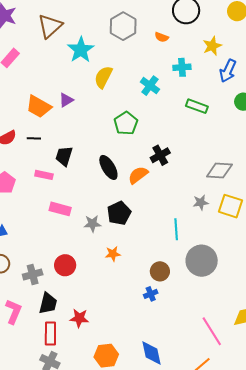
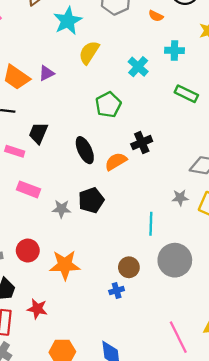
orange star: (113, 254) -> (65, 265), moved, size x1.8

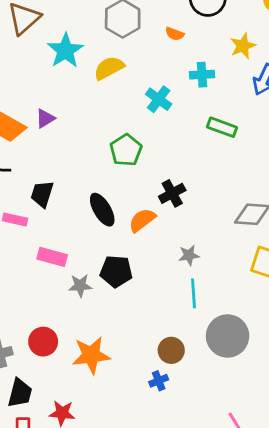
yellow semicircle: (89, 52) -> (109, 68), moved, turned 35
pink rectangle: (28, 189) -> (52, 257), moved
gray star: (180, 198) -> (189, 255), moved
black pentagon: (91, 200) -> (116, 271), turned 30

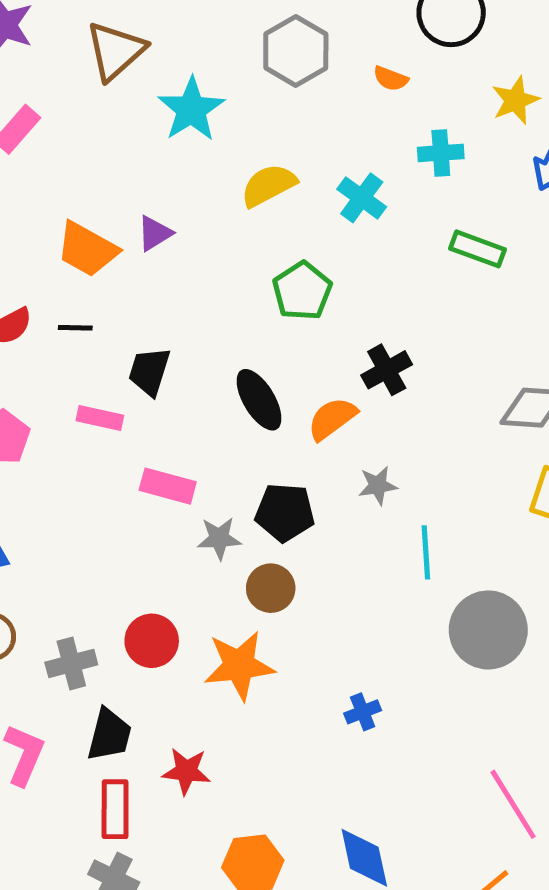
yellow semicircle: (109, 68) -> (269, 185), moved
gray star: (189, 255) -> (378, 485), moved
brown circle: (171, 350) -> (271, 588), moved

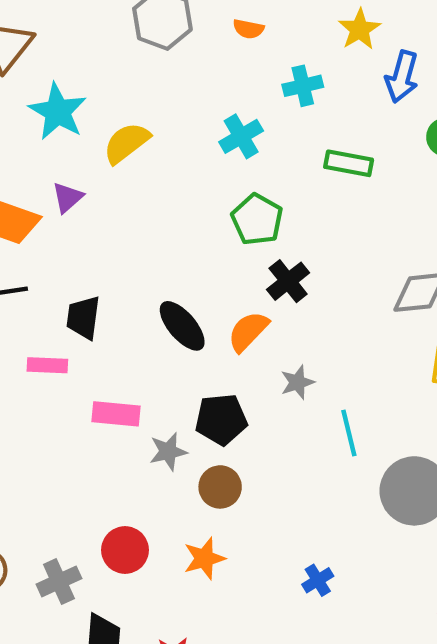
cyan star: (191, 109) -> (58, 112), moved
yellow semicircle: (269, 185) -> (127, 143), moved
cyan cross: (362, 198) -> (241, 136), turned 33
green pentagon: (302, 291) -> (257, 219), moved
orange star: (239, 665) -> (204, 558), size x0.7

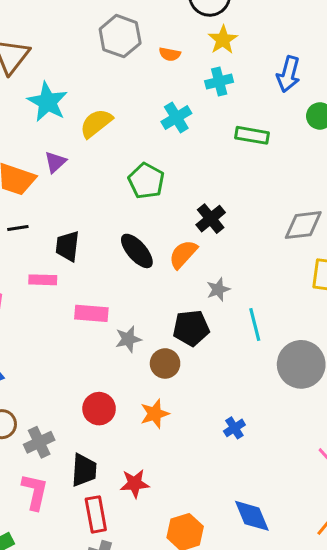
orange semicircle: (248, 29) -> (170, 54), moved
yellow star: (359, 29) -> (223, 40), moved
green pentagon: (257, 219) -> (146, 181), moved
black pentagon: (221, 419) -> (191, 328), moved
gray cross: (59, 581) -> (39, 442), moved

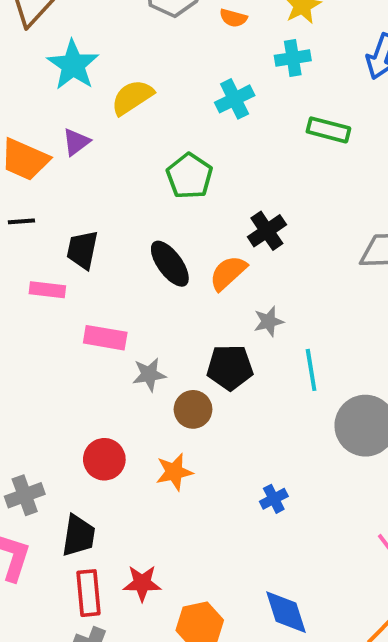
red star: (135, 484) -> (142, 583), moved

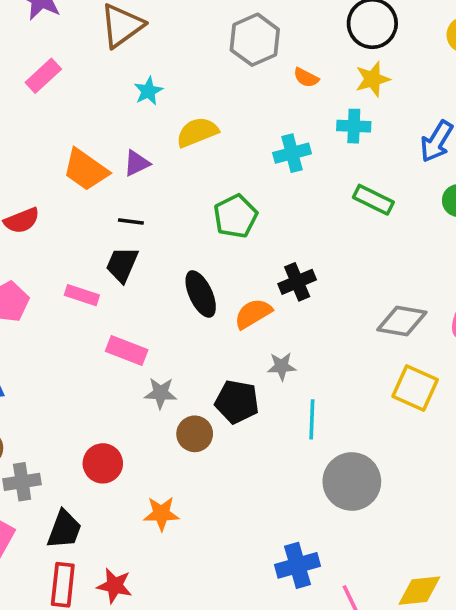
cyan star: (73, 65) -> (148, 91), size x0.6
black line: (21, 221) -> (131, 222), moved
orange star: (174, 472) -> (161, 514), moved
blue cross: (274, 499) -> (297, 565), moved, size x1.6

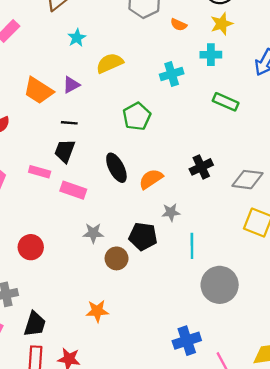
black cross: (297, 282) -> (201, 167), moved
pink rectangle: (127, 351) -> (73, 190), moved
red circle: (103, 463) -> (31, 247), moved

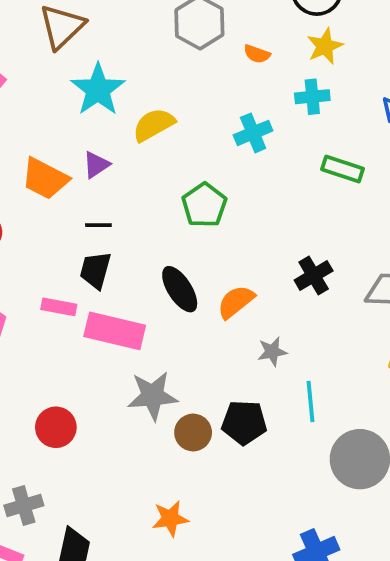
cyan star: (77, 38) -> (98, 90), size x1.8
pink rectangle: (73, 190) -> (115, 331), size x1.4
gray star: (93, 233) -> (153, 396), size x1.5
black pentagon: (143, 236) -> (244, 422), moved

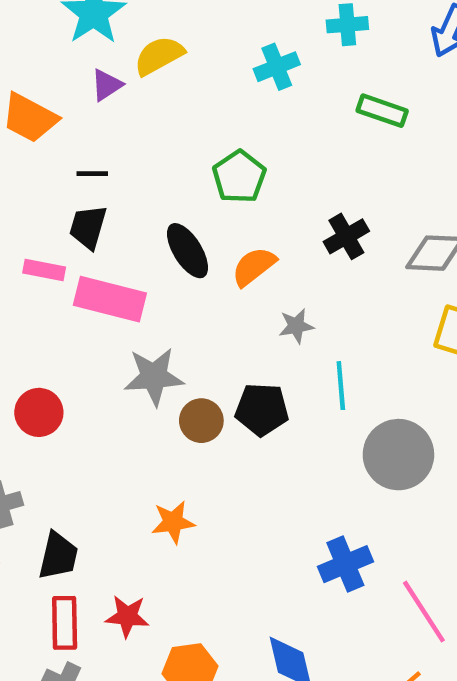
purple triangle: (96, 165) -> (107, 85), moved
green pentagon: (204, 205) -> (239, 177), moved

